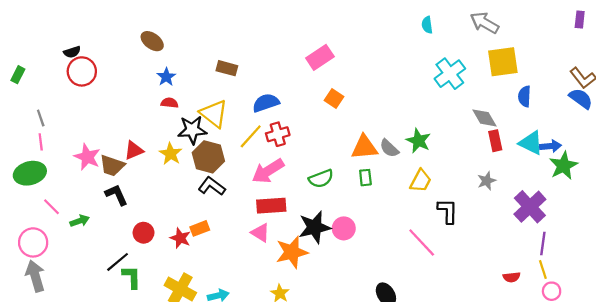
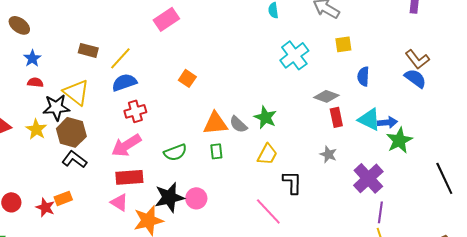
pink rectangle: (320, 57) -> (166, 19), moved
yellow square: (503, 62) -> (343, 44), size x0.6
gray diamond: (484, 118) -> (326, 96), turned -40
yellow line: (251, 136) -> (120, 58), moved
gray star: (487, 181) -> (328, 154), turned -30

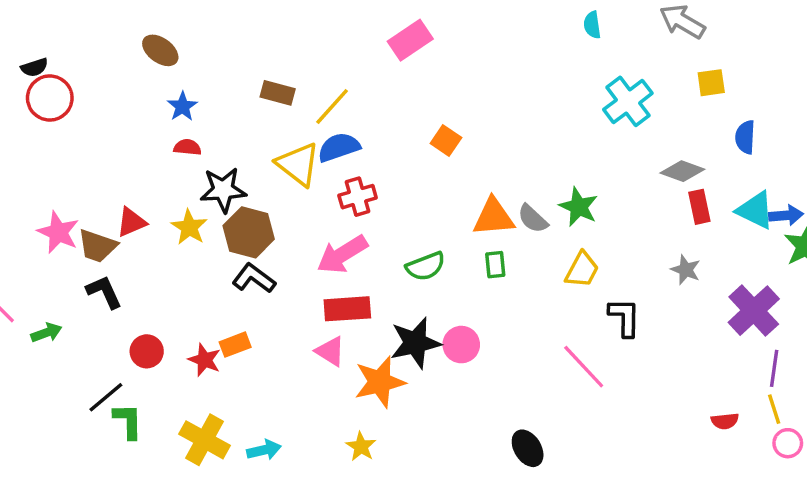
yellow triangle: (76, 92) -> (298, 164), moved

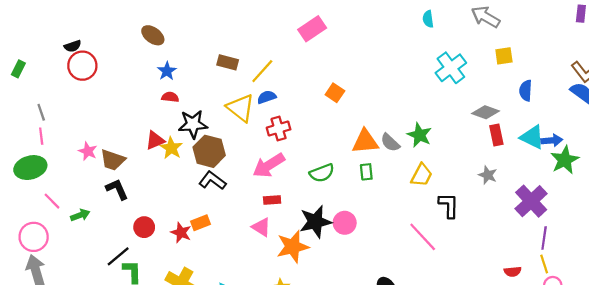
blue semicircle: (339, 147) -> (267, 97), size x0.7
red triangle: (131, 222) -> (155, 140), moved
pink star: (58, 232) -> (88, 151), size x0.7
red rectangle: (347, 309) -> (272, 200), size x0.6

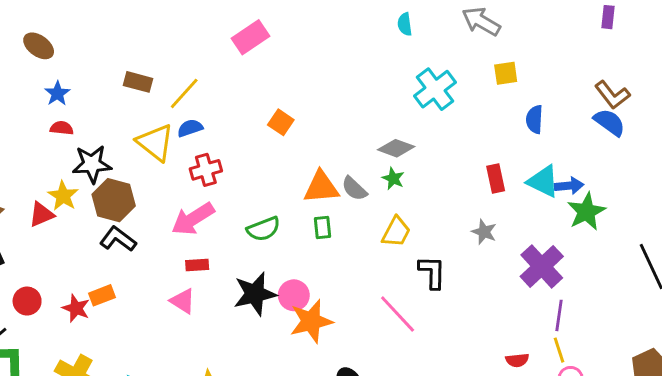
gray diamond: (486, 112) -> (396, 148), moved
green star: (419, 135) -> (393, 178), size x0.7
red triangle: (155, 140) -> (41, 215), moved
orange star: (293, 247) -> (311, 321), moved

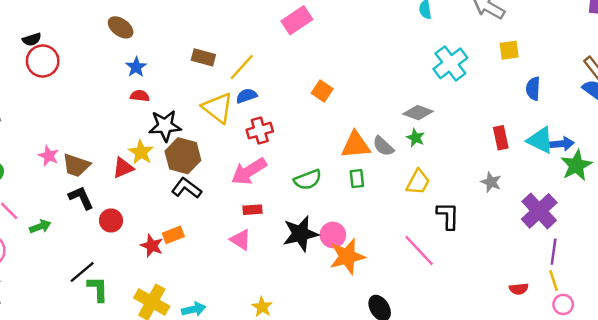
red circle: (27, 301) -> (111, 221), moved

